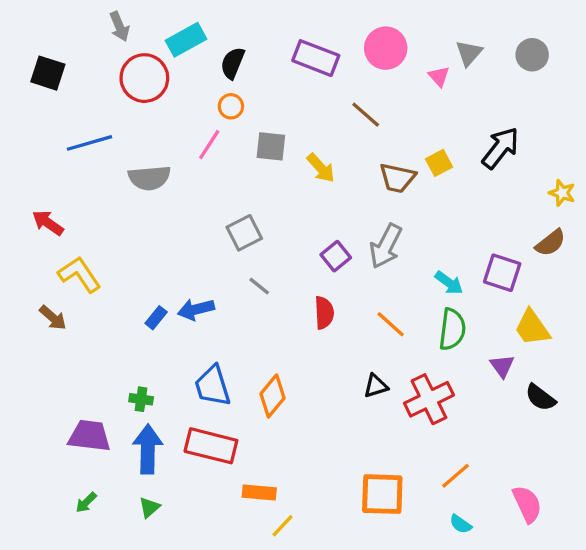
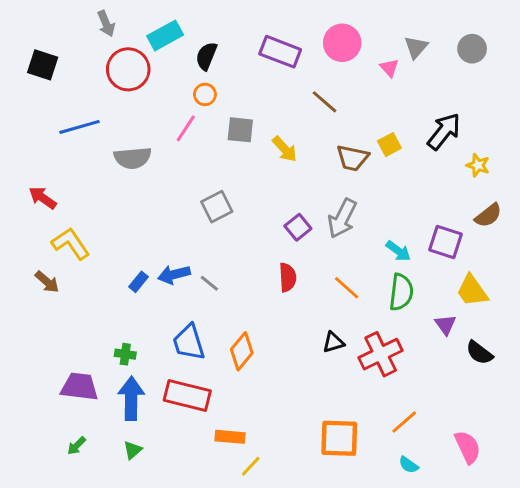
yellow star: (562, 193) -> (478, 165), moved
gray line: (259, 286) -> (209, 283), moved

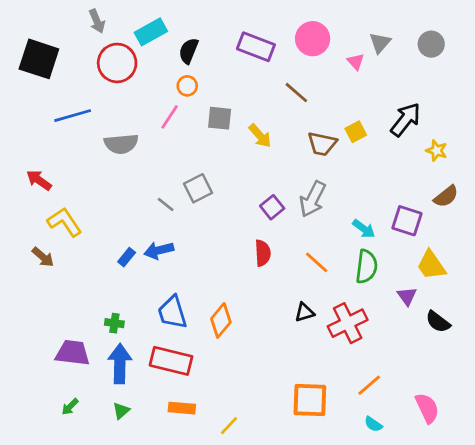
black square: (43, 65) -> (39, 59), size x1.4
gray line: (209, 283) -> (166, 205), moved
orange rectangle: (230, 437) -> (182, 408), moved

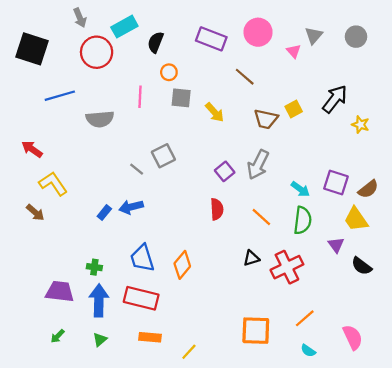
orange circle: (187, 86) -> (169, 72), moved
pink line: (170, 117) -> (140, 97), turned -30
brown semicircle: (446, 196) -> (368, 189), moved

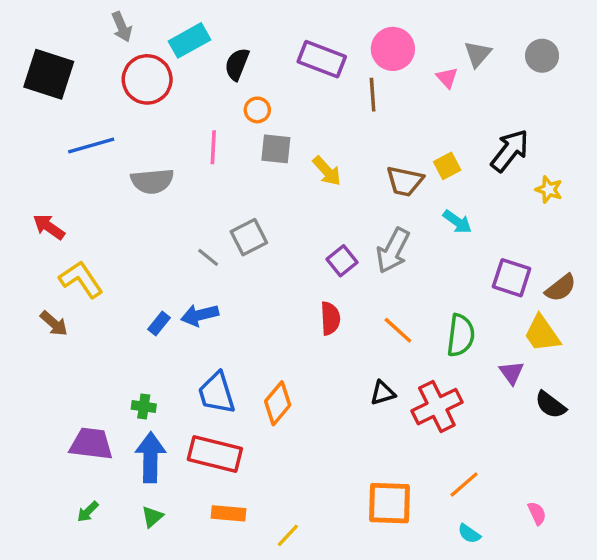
brown line: (245, 77) -> (373, 95), moved, turned 45
cyan arrow: (300, 189) -> (457, 222), moved
pink semicircle: (353, 337) -> (537, 513), size x0.6

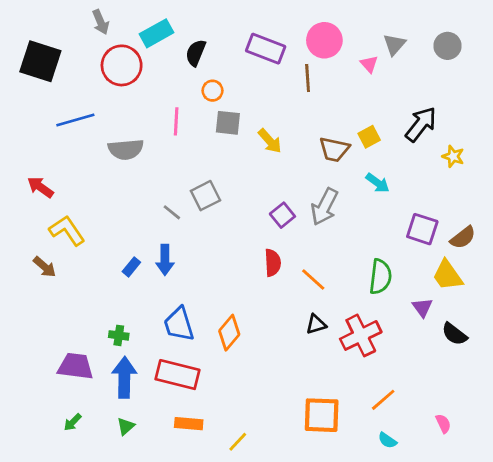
blue arrow: (200, 315) -> (165, 260), turned -76
orange line: (398, 330) -> (313, 279), moved

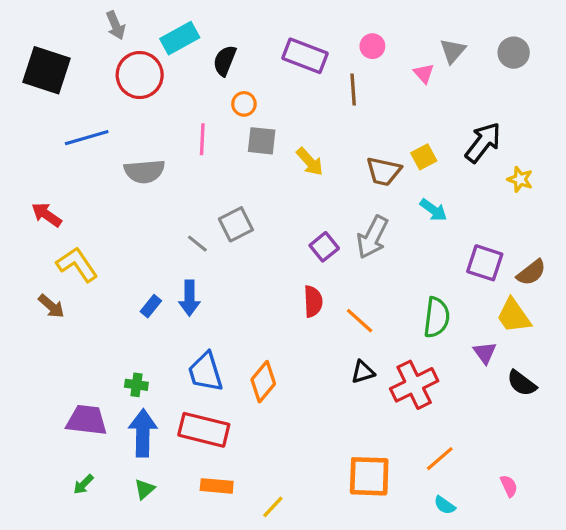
pink circle: (324, 40) -> (372, 46), size x0.6

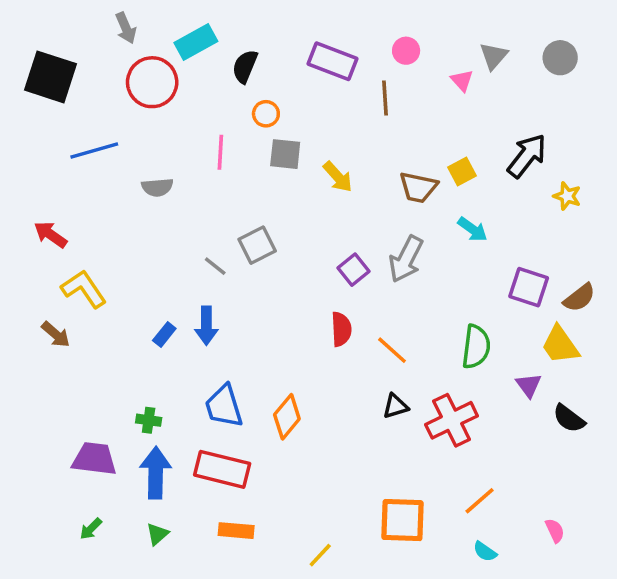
gray semicircle: (144, 171) -> (157, 187), size x0.7
yellow line: (273, 507) -> (320, 555), moved

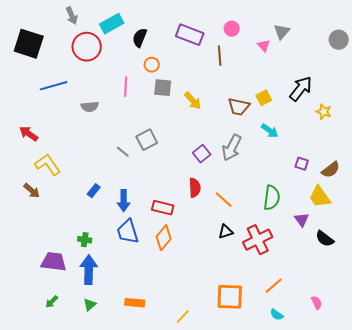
gray circle: (560, 58) -> (339, 40), moved
purple square: (529, 287) -> (302, 164), size x0.6
blue arrow: (206, 326) -> (124, 201), moved
red rectangle: (222, 469) -> (163, 208), moved, size x0.7

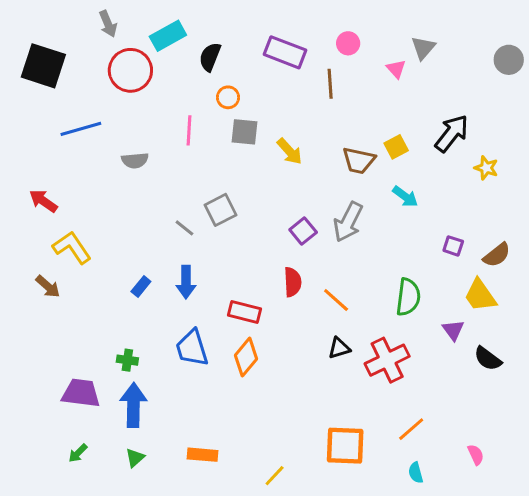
blue arrow: (124, 201) -> (186, 282), moved
cyan semicircle: (277, 315) -> (416, 473), turned 40

